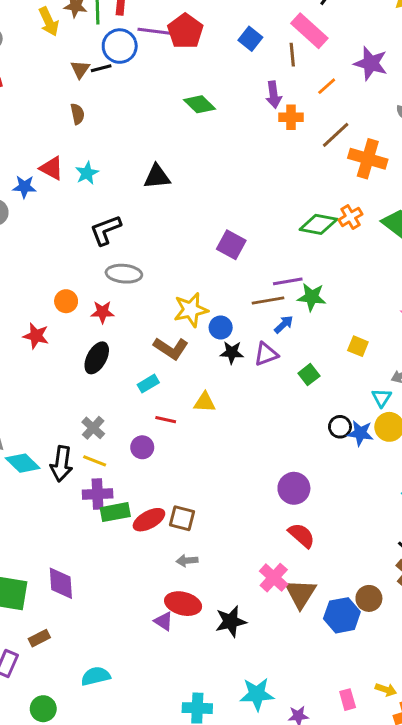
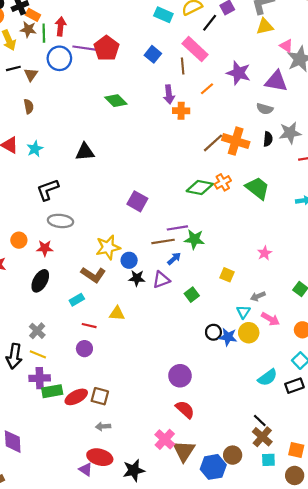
black line: (101, 68) -> (13, 68), moved
brown line: (336, 135) -> (213, 143), moved
purple circle: (142, 447) -> (84, 349), moved

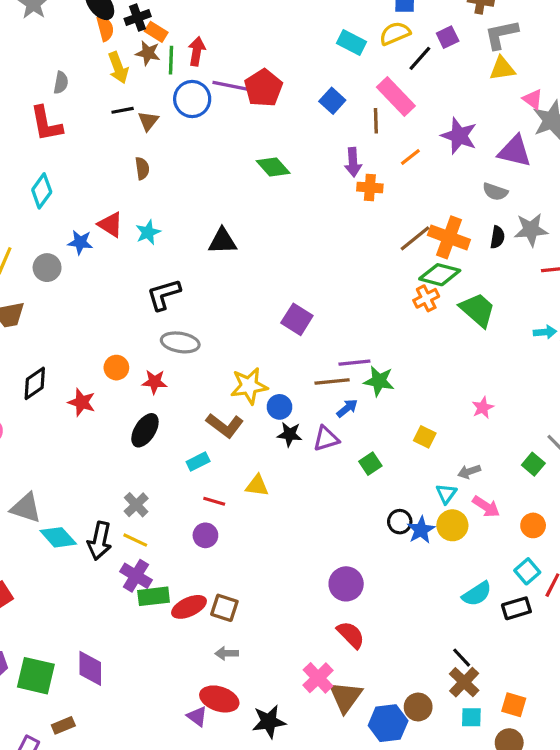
green diamond: (200, 187) -> (440, 275), moved
blue star: (228, 337) -> (421, 530), turned 30
purple cross: (40, 378) -> (136, 576), turned 30

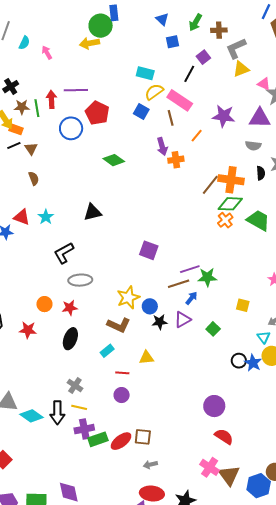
orange rectangle: (156, 32) -> (16, 129), moved
yellow semicircle: (395, 33) -> (154, 92), moved
purple line: (231, 86) -> (76, 90), moved
blue circle: (192, 99) -> (71, 128), moved
purple cross: (136, 576) -> (84, 429), turned -30

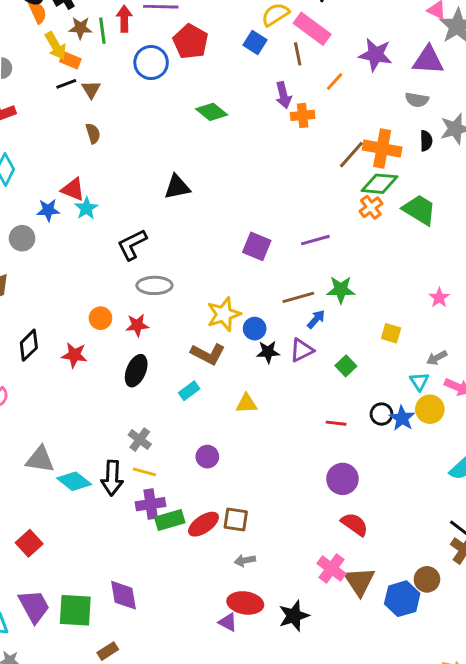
cyan star: (46, 217) -> (86, 208), moved
purple line: (190, 269) -> (315, 240), moved
red line: (122, 373) -> (336, 423), moved

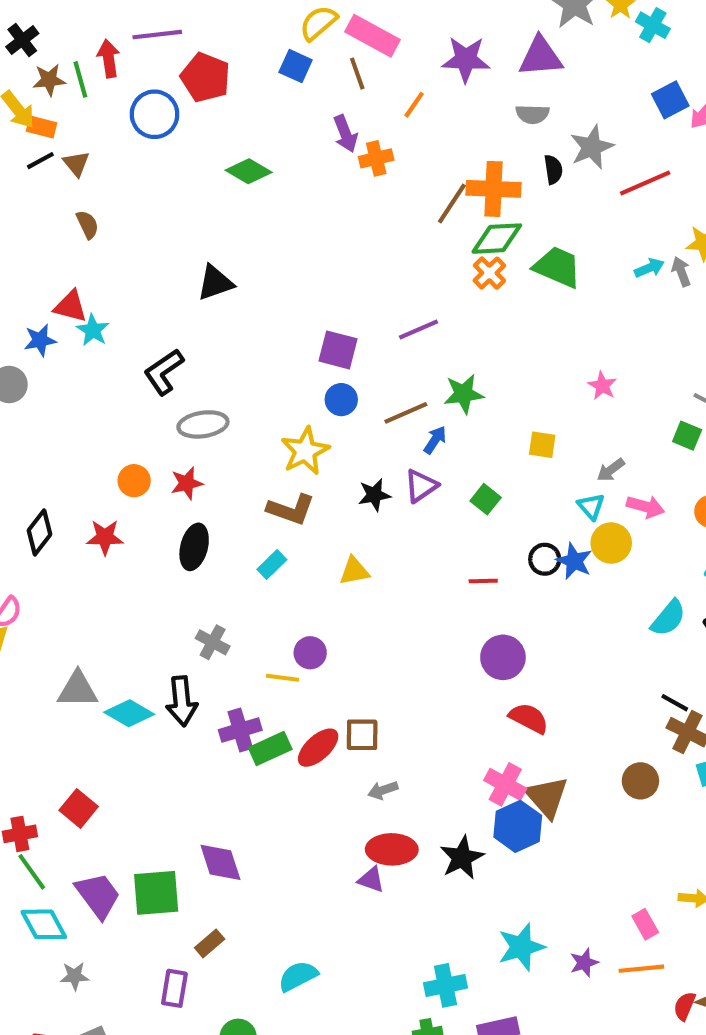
blue circle: (255, 329) -> (341, 400), moved
yellow line: (144, 472) -> (283, 678), moved
blue hexagon: (402, 599) -> (518, 826), moved

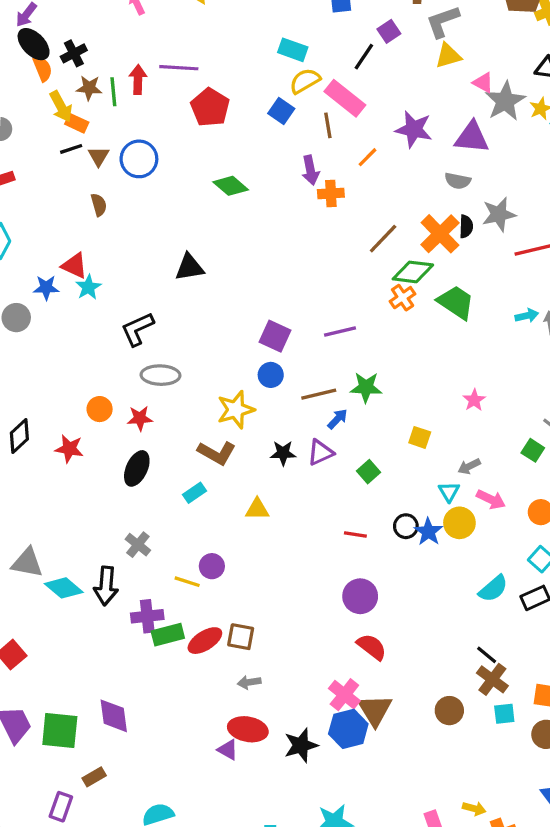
blue circle: (155, 114) -> (139, 159), moved
orange cross: (494, 189) -> (440, 234), moved, turned 33

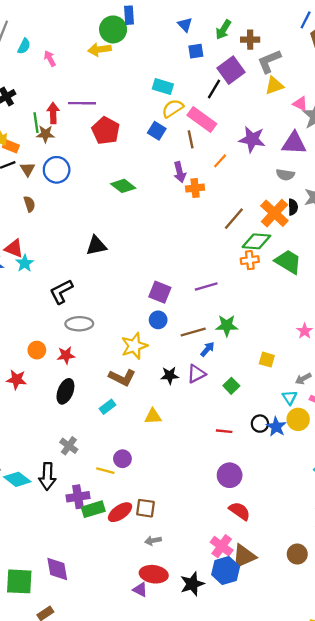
purple square: (389, 31) -> (231, 70), size x1.6
brown star: (89, 88) -> (45, 134), moved
orange cross: (403, 298) -> (250, 260), turned 30
brown triangle: (375, 710) -> (244, 556), turned 40

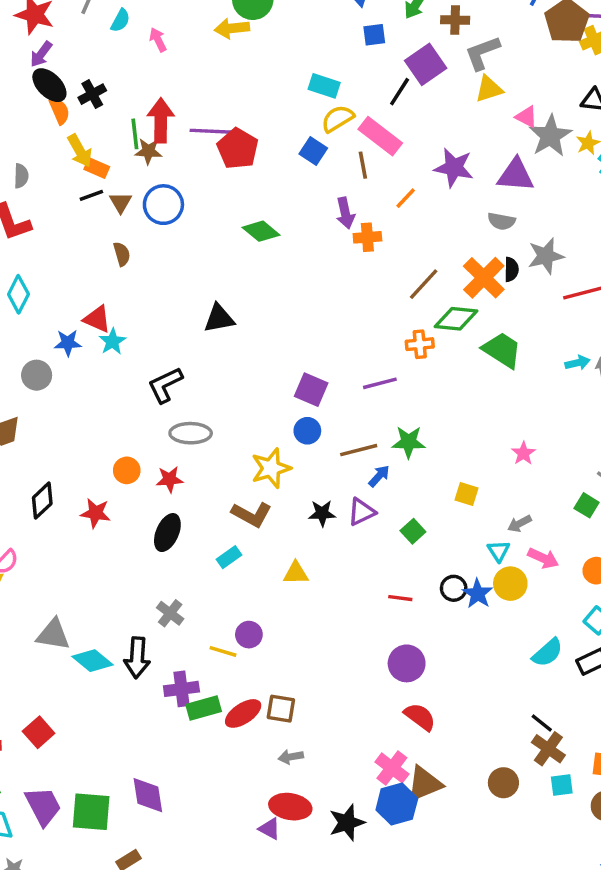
purple line: (82, 103) -> (210, 131), moved
red arrow: (53, 113) -> (161, 120), size x1.4
orange cross: (250, 260) -> (420, 344), moved

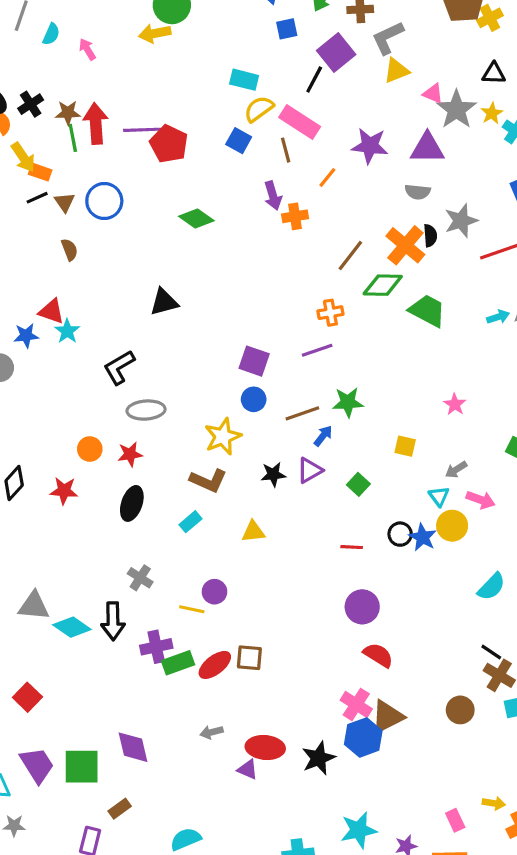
brown star: (148, 151) -> (68, 113), moved
orange cross: (420, 344) -> (330, 313), moved
gray arrow: (291, 757) -> (212, 732), moved

